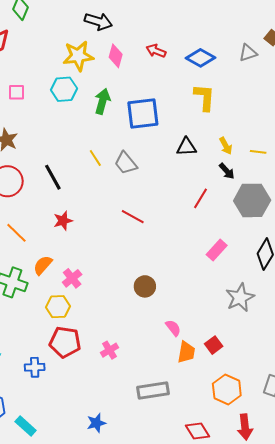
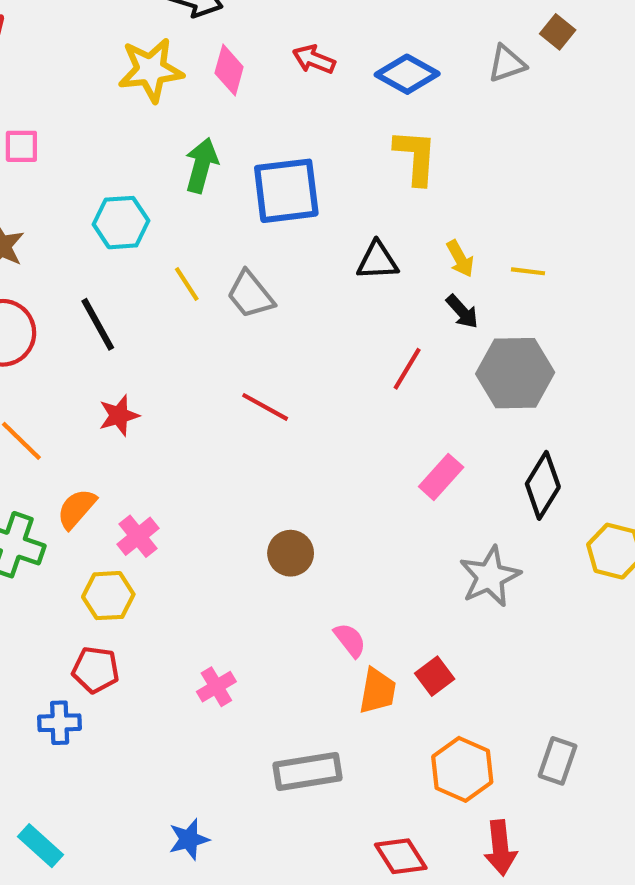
cyan hexagon: (64, 89) -> (121, 223), moved
red pentagon: (65, 342) -> (96, 670), moved, size x0.7

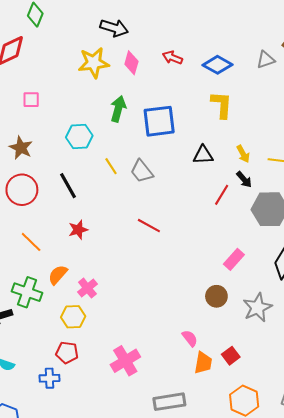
red line: (407, 369) -> (222, 195), moved
brown circle: (291, 553) -> (216, 296), moved
pink cross: (216, 687) -> (125, 361), size x1.6

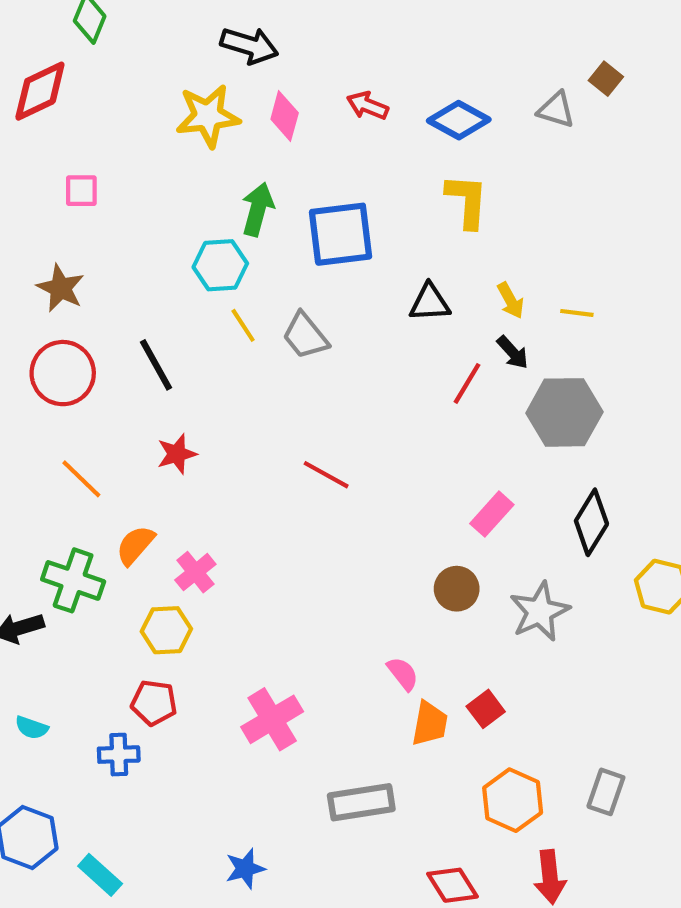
gray triangle: (266, 60) -> (556, 110), turned 36
cyan hexagon: (79, 136) -> (220, 265), moved
red line: (149, 226) -> (326, 475), moved

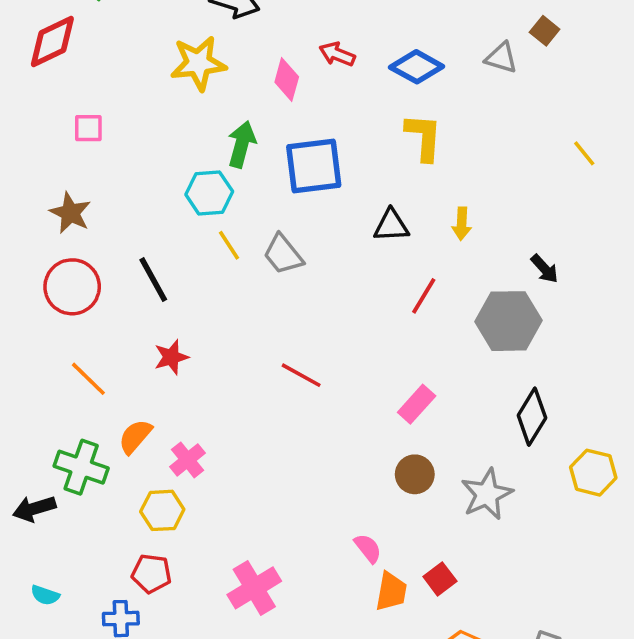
pink diamond: (285, 116) -> (287, 79), moved
yellow arrow: (511, 301) -> (462, 224), turned 32
yellow line: (577, 313) -> (584, 153), moved, turned 44
black arrow: (513, 352) -> (545, 269), moved
pink rectangle: (492, 514) -> (417, 404), moved

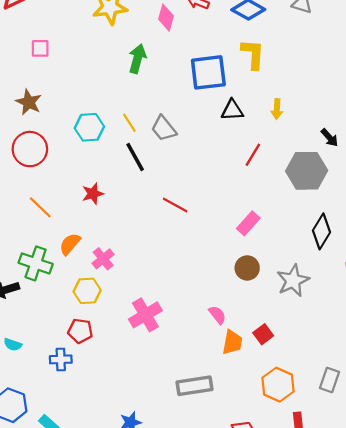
blue square: (314, 166) -> (208, 72), moved
cyan hexagon: (209, 193) -> (89, 127), moved
black line: (153, 280) -> (135, 157), moved
pink cross: (254, 588) -> (145, 315), moved

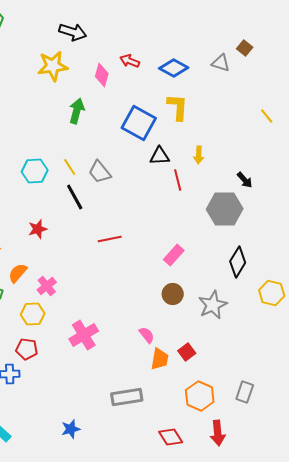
blue square: (208, 72) -> (139, 123), turned 36
red line: (253, 155) -> (178, 180), moved, turned -45
red line: (175, 205) -> (110, 239), turned -40

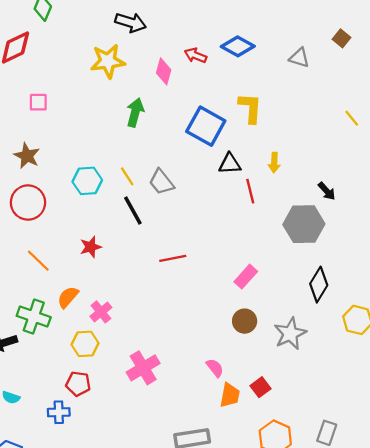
brown square: (245, 48) -> (341, 38), moved
blue diamond: (174, 68) -> (238, 46), moved

